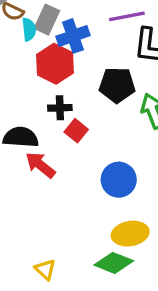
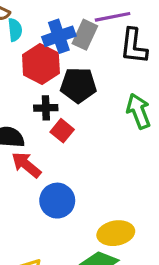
gray rectangle: (47, 20) -> (85, 35), moved
black pentagon: (117, 85) -> (78, 85), moved
blue circle: (119, 180) -> (57, 201), moved

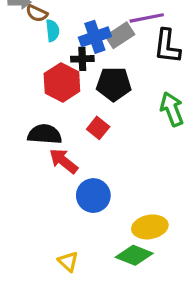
gray rectangle: (85, 35) -> (120, 35), turned 32
red hexagon: (41, 64) -> (62, 82), moved
black cross: (46, 108) -> (82, 59), moved

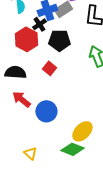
black cross: (82, 59) -> (39, 24), turned -32
red arrow: (63, 161) -> (21, 99), moved
yellow ellipse: (150, 227) -> (82, 131), turned -35

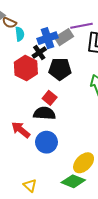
black semicircle: (15, 72) -> (44, 113), moved

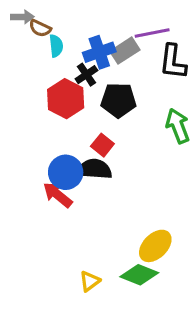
blue circle: (46, 142) -> (66, 172), moved
yellow triangle: (30, 185) -> (90, 281), moved, turned 40

